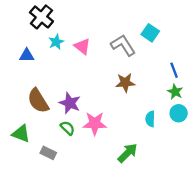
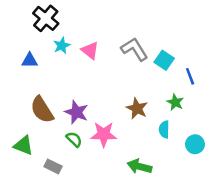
cyan square: (150, 33) -> (164, 60), moved
brown star: (125, 83) -> (137, 108), moved, turned 30
green star: (175, 92) -> (175, 102), moved
cyan circle: (179, 113) -> (195, 144), moved
green arrow: (128, 153) -> (139, 166), turned -120

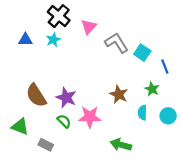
black cross: (46, 18) -> (59, 16), moved
pink triangle: (90, 50) -> (89, 27), moved, turned 35
blue triangle: (30, 60) -> (25, 40), moved
cyan circle: (195, 144) -> (168, 116), moved

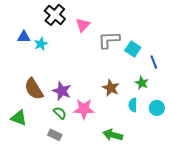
cyan star: (53, 40) -> (41, 44), moved
gray L-shape: (117, 43) -> (109, 40), turned -60
gray rectangle: (46, 145) -> (55, 135), moved

